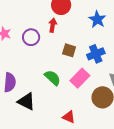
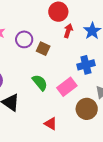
red arrow: (53, 25) -> (68, 31), moved
brown square: (69, 50) -> (43, 49), moved

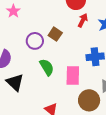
purple circle: (24, 39) -> (35, 41), moved
pink rectangle: (67, 87) -> (73, 75), turned -60

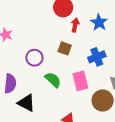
brown square: (55, 34) -> (65, 48), moved

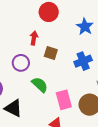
red arrow: (75, 25) -> (34, 38), moved
pink rectangle: (80, 81) -> (64, 100), moved

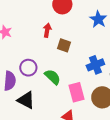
blue cross: (83, 61) -> (95, 65), moved
purple circle: (21, 63) -> (28, 68), moved

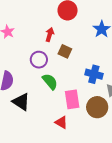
blue cross: (95, 65) -> (94, 74), turned 30
purple circle: (28, 68) -> (39, 60), moved

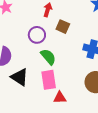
pink rectangle: (72, 99) -> (49, 80), moved
red triangle: (61, 122) -> (60, 98), turned -32

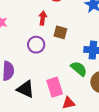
green semicircle: (48, 57) -> (79, 69), moved

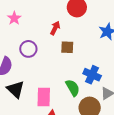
brown square: (60, 32) -> (67, 47), turned -32
purple circle: (36, 45) -> (28, 49), moved

